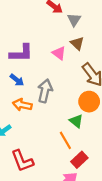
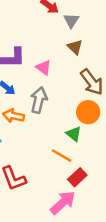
pink triangle: (59, 53) -> (44, 68), moved
orange line: (65, 140) -> (62, 156), turned -30

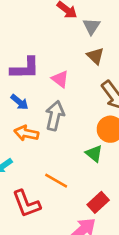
orange line: (62, 156) -> (56, 181), moved

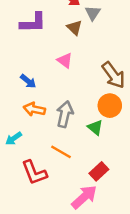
brown triangle: (95, 56) -> (74, 28), moved
purple L-shape: (25, 68) -> (33, 23), moved
gray arrow: (55, 116) -> (65, 114), moved

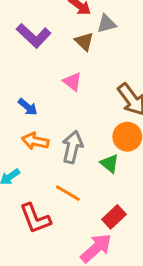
gray triangle: (93, 13) -> (107, 24), turned 42
purple L-shape: (33, 23) -> (34, 36), turned 44

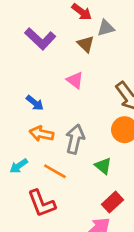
green triangle: (110, 163) -> (103, 166), moved
orange line: (68, 193) -> (55, 171), moved

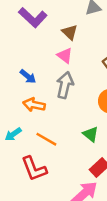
brown triangle: (86, 44) -> (70, 32), moved
gray arrow: (75, 139) -> (65, 85), moved

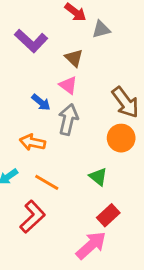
blue arrow: (28, 76) -> (41, 102), moved
red L-shape: (34, 169) -> (32, 217), turned -112

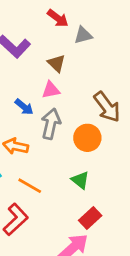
pink triangle: (68, 85) -> (51, 90), turned -48
orange circle: (121, 138) -> (87, 138), moved

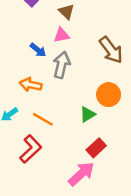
orange circle: (87, 138) -> (109, 95), moved
green triangle: (80, 180) -> (88, 114), turned 49

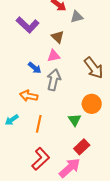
green triangle: (88, 114) -> (75, 120), turned -32
orange line: (43, 119) -> (39, 124), turned 72
red L-shape: (31, 149) -> (41, 159), moved

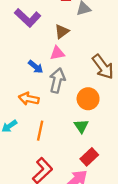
brown triangle: (58, 37) -> (62, 31), turned 40
orange circle: (92, 104) -> (88, 99), moved

